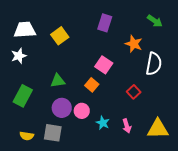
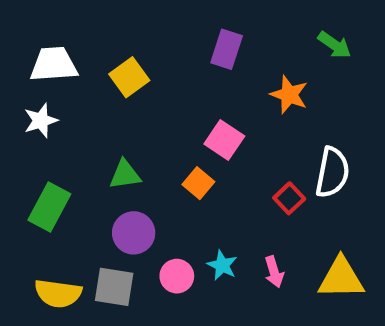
white semicircle: (154, 64) -> (332, 172), moved
pink circle: (82, 111) -> (177, 276), moved
yellow semicircle: (27, 136) -> (58, 293), size x1.5

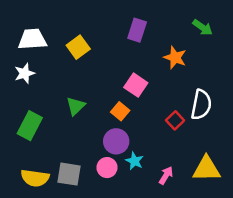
green triangle: (125, 175) -> (76, 106), turned -36
purple circle: (134, 233) -> (116, 141), moved
pink arrow: (274, 272) -> (166, 175), moved, turned -132

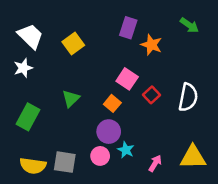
white trapezoid: (32, 39) -> (30, 36), turned 48
orange star: (175, 58) -> (151, 45), moved
red square: (175, 120) -> (151, 95), moved

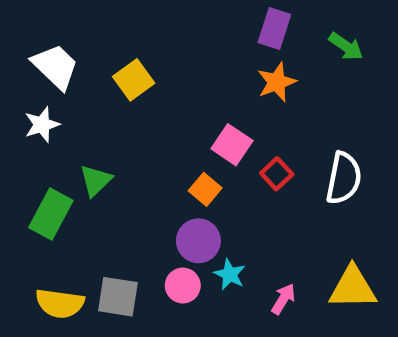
purple rectangle: (128, 28) -> (274, 28), moved
orange star: (151, 45) -> (277, 82), turned 30
green triangle: (71, 99) -> (96, 180), moved

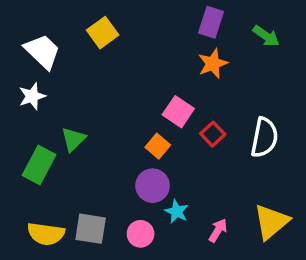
yellow square: (134, 80) -> (103, 33), moved
pink circle: (183, 286) -> (141, 234), moved
yellow triangle: (353, 288) -> (271, 222), turned -39

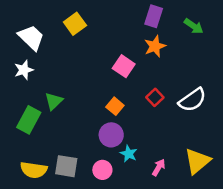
pink square: (178, 112) -> (124, 66), moved
white semicircle: (264, 137) -> (192, 100), turned 44

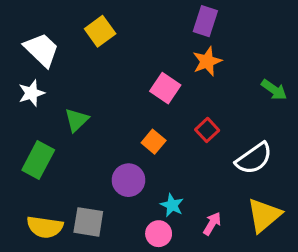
green arrow: (194, 26) -> (274, 90), moved
white semicircle: (192, 100) -> (254, 158), moved
green triangle: (54, 101) -> (77, 120), moved
purple circle: (111, 135) -> (128, 180), moved
pink circle: (102, 170) -> (159, 234), moved

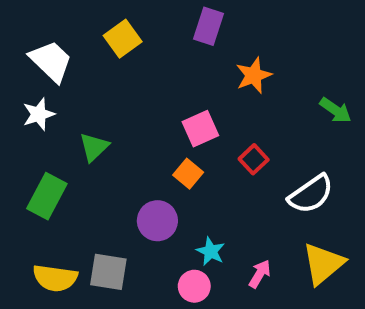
purple rectangle: (205, 21) -> (209, 26), moved
pink square: (165, 88) -> (200, 129), moved, turned 32

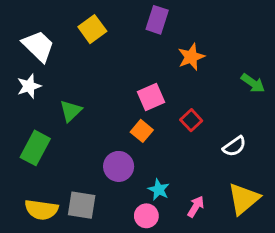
white semicircle: (311, 194) -> (234, 146), size x0.7

